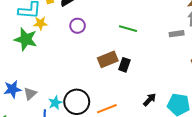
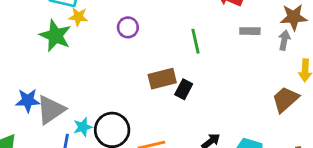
green line: (128, 29) -> (195, 41), turned 54
gray rectangle: (177, 34) -> (250, 31), moved
gray triangle: (30, 94) -> (51, 110), size x1.6

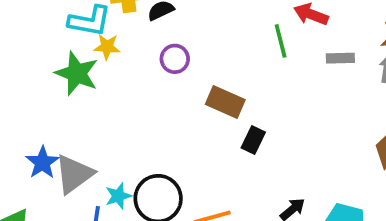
green line: (195, 41) -> (281, 41), moved
brown rectangle: (162, 79) -> (225, 102), moved, turned 40
blue star: (28, 100) -> (42, 163), turned -30

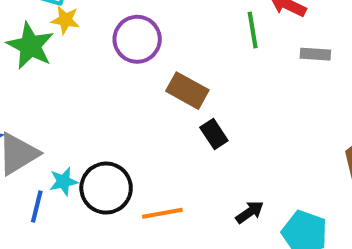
purple circle: (175, 59) -> (137, 39), size x1.5
black rectangle: (253, 140) -> (214, 134), turned -64

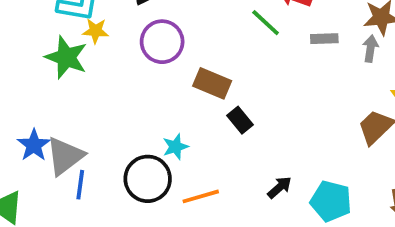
green line: (253, 30) -> (266, 23), turned -32
cyan star: (63, 182) -> (175, 147), moved
blue line: (37, 206) -> (80, 185), moved

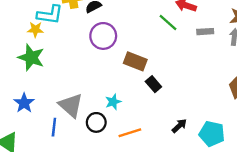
yellow star: (96, 31) -> (35, 29), moved
green star: (66, 57) -> (31, 57), moved
gray triangle: (65, 156) -> (71, 105), moved, turned -40
black circle: (148, 179) -> (96, 122), size x0.7

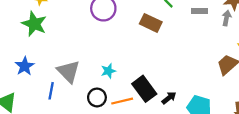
brown rectangle: (135, 61) -> (151, 23), moved
black rectangle: (153, 84) -> (144, 89), moved, size x1.6
black circle: (96, 122) -> (97, 97), moved

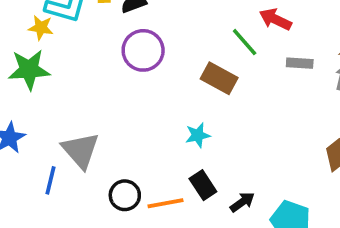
green star: (34, 24) -> (29, 70), turned -30
cyan star: (108, 71) -> (198, 135), moved
black rectangle: (144, 89) -> (203, 185), size x0.7

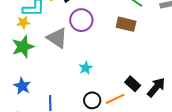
cyan star: (198, 135) -> (86, 68), moved
gray triangle: (81, 150) -> (57, 38), moved
black arrow: (242, 202) -> (156, 87), size x1.5

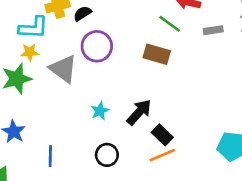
yellow star: (23, 22) -> (30, 52), moved
black arrow: (156, 87) -> (139, 112), moved
orange line: (115, 99) -> (162, 155), moved

